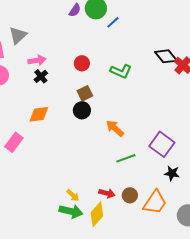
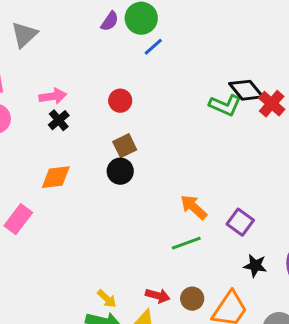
blue line: (113, 22) -> (153, 47), moved
gray triangle: (18, 35) -> (24, 35), moved
green L-shape: (121, 71) -> (225, 105), moved
orange arrow: (115, 128) -> (194, 207), moved
purple square: (162, 144) -> (240, 222), size x0.7

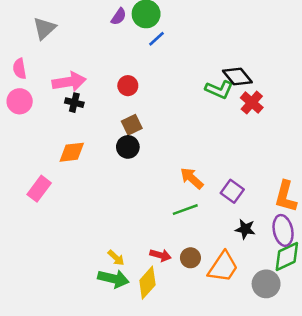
pink arrow: (53, 96) -> (69, 82), size x1.4
red cross: (272, 104) -> (252, 103), moved
black cross: (59, 120) -> (74, 103), turned -36

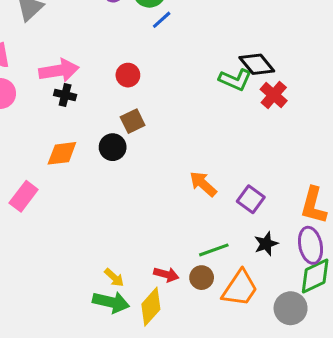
black circle: (128, 147) -> (113, 147), moved
green line: (185, 210) -> (214, 250), moved
black star: (245, 229) -> (266, 244), turned -30

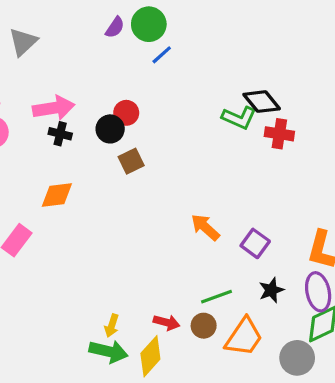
red cross: (274, 95) -> (279, 134), turned -32
black circle: (113, 147) -> (110, 129), moved
yellow arrow: (114, 278) -> (112, 326), turned 65

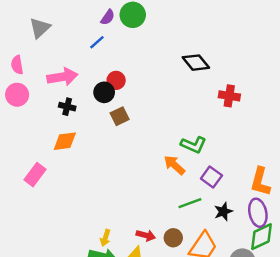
blue line: (162, 55) -> (97, 42), moved
black diamond: (262, 102) -> (196, 63), moved
green L-shape: (239, 118) -> (194, 145), moved
black cross: (60, 134) -> (67, 107), moved
green line: (217, 297) -> (190, 203), moved

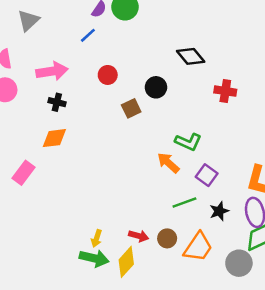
black circle: (104, 92) -> (156, 87), moved
brown square: (120, 116) -> (131, 108), moved

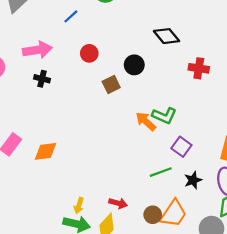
orange diamond: (54, 138) -> (45, 151), moved
orange arrow: (168, 163) -> (146, 121), moved
brown circle: (167, 238) -> (153, 215), moved

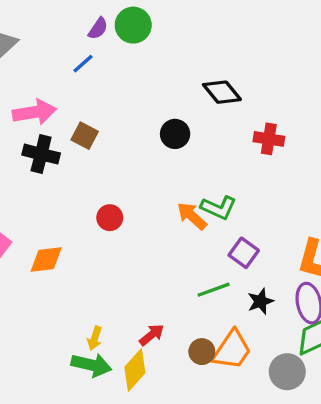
red circle: (89, 53) -> (110, 218), moved
black cross: (42, 79) -> (41, 154), size x1.5
brown square: (111, 84) -> (85, 136), moved, turned -36
red arrow: (118, 203) -> (152, 335), turned -54

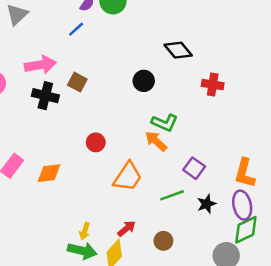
green L-shape: (219, 208) -> (165, 123), moved
orange trapezoid: (232, 350) -> (128, 177), moved

